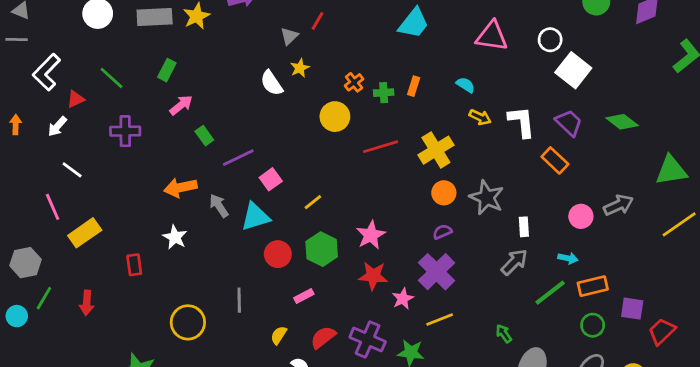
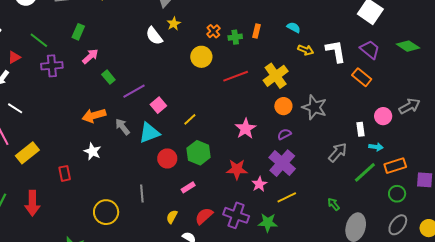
purple cross: (125, 131) -> (52, 66), moved
white rectangle: (524, 227) -> (361, 129), moved
pink star: (371, 235) -> (246, 129), moved
red arrow: (87, 303) -> (32, 203), size x1.4

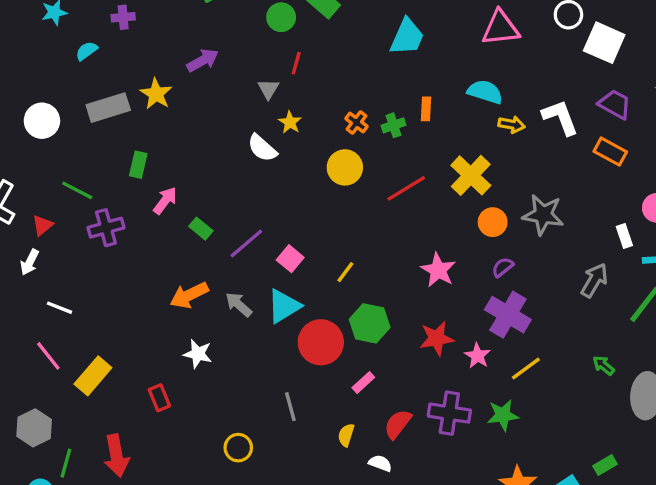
cyan semicircle: (294, 27) -> (485, 92), size x1.5
red circle: (167, 158) -> (321, 342), size x1.4
yellow circle: (106, 212) -> (238, 448), size x0.7

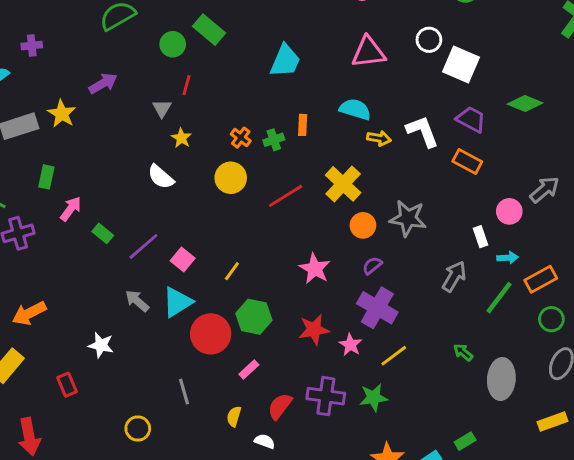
white semicircle: (262, 148) -> (161, 177), moved
orange arrow: (189, 295) -> (29, 313), moved

